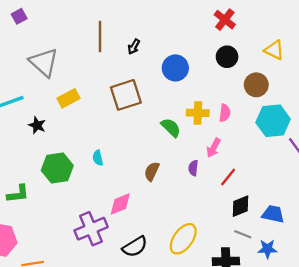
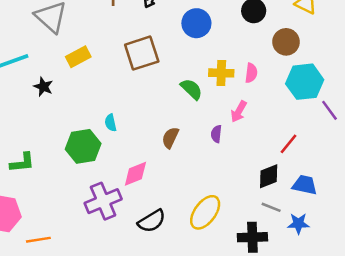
green hexagon: (57, 168) -> (83, 146), moved
red line: (228, 177) -> (289, 144), moved

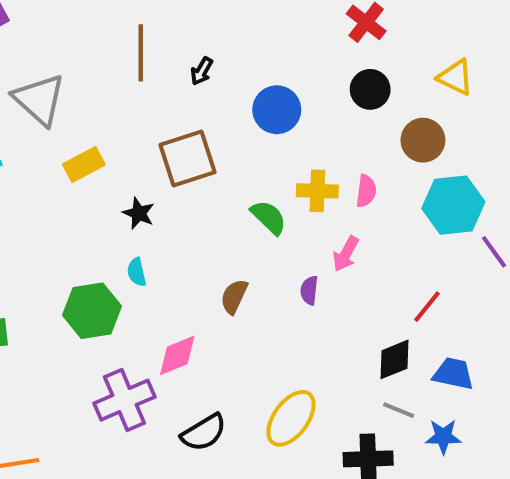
black star: (43, 87) -> (139, 213), moved

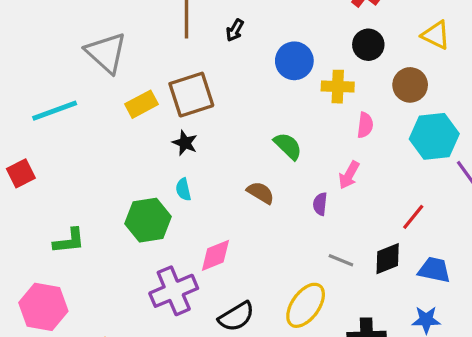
brown square: (187, 158) -> (191, 95), moved
yellow cross: (317, 191) -> (338, 87), moved
brown semicircle: (234, 296) -> (261, 193), moved, turned 96
gray line: (399, 410) -> (341, 260), moved

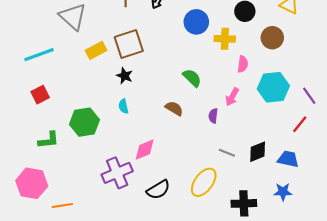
cyan hexagon: (434, 136) -> (273, 87), moved
red square: (21, 173) -> (40, 95), moved
red line: (413, 217) -> (300, 124), moved
green hexagon: (148, 220) -> (84, 122), moved

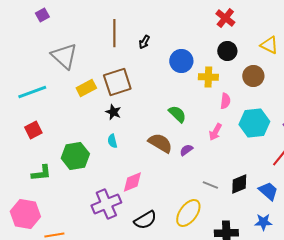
brown semicircle: (174, 108) -> (160, 143), size x1.4
purple semicircle: (213, 116) -> (186, 150), moved, turned 48
blue trapezoid: (288, 159) -> (268, 191), turned 30

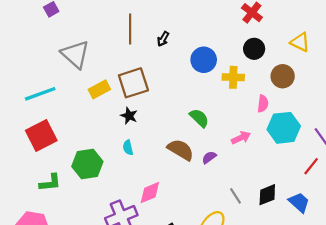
pink semicircle: (225, 101) -> (263, 104), moved
red square: (33, 130) -> (41, 135), size x1.6
pink arrow: (215, 132) -> (241, 138), turned -144
gray line: (210, 185) -> (235, 196), turned 35

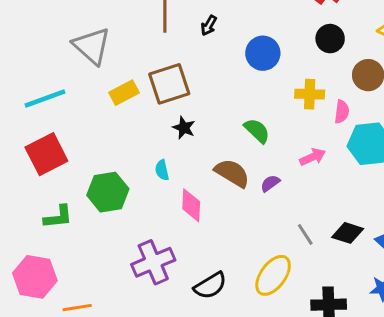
yellow cross: (233, 77) -> (310, 94), moved
black star: (129, 116) -> (184, 128), moved
pink diamond: (150, 193) -> (191, 205), moved, turned -65
black diamond: (267, 195) -> (348, 233), turned 40

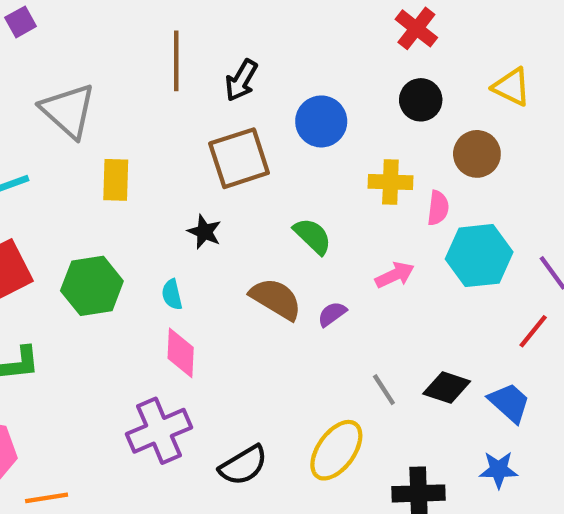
black arrow: (209, 25) -> (241, 80), size x1.4
brown square: (169, 84) -> (239, 158), moved
yellow rectangle: (124, 93) -> (116, 180), turned -60
green hexagon: (108, 192) -> (92, 286), moved
pink diamond: (191, 205) -> (181, 353), moved

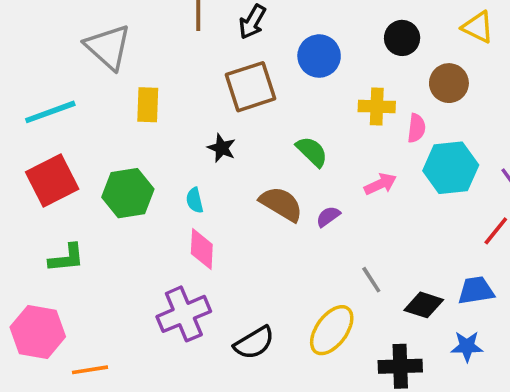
black diamond: (447, 387) -> (424, 305), moved
blue trapezoid: (509, 403) -> (476, 290), turned -51

